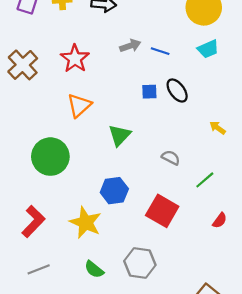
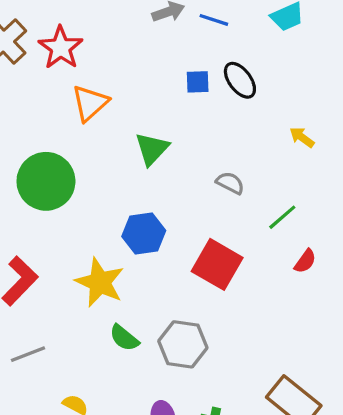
red star: (75, 59) -> (61, 48), moved
red semicircle: (220, 220) -> (305, 261), moved
green semicircle: (94, 269) -> (124, 338), moved

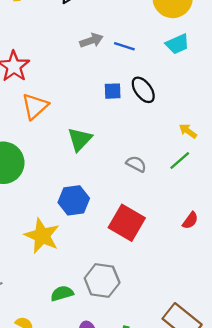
green line: (282, 217) -> (180, 160), moved
green semicircle: (124, 338) -> (62, 293), moved, turned 125

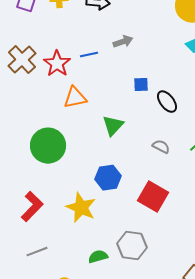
blue line: (124, 46) -> (89, 55), moved, turned -30
black ellipse: (143, 90) -> (167, 102), moved
orange triangle: (35, 106) -> (75, 98), turned 30

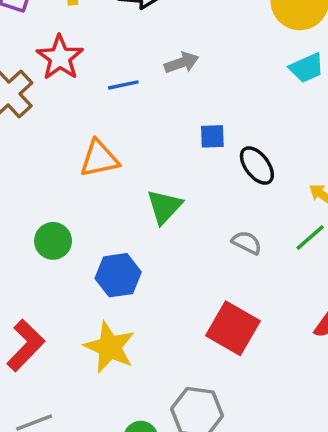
red star: (57, 64) -> (60, 58), moved
green circle: (48, 146) -> (53, 241), size x0.6
blue hexagon: (108, 178) -> (118, 275), moved

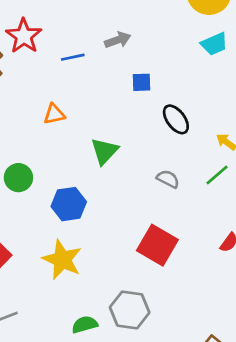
blue square: (212, 136) -> (142, 82), moved
orange triangle: (99, 159) -> (54, 114), size x0.7

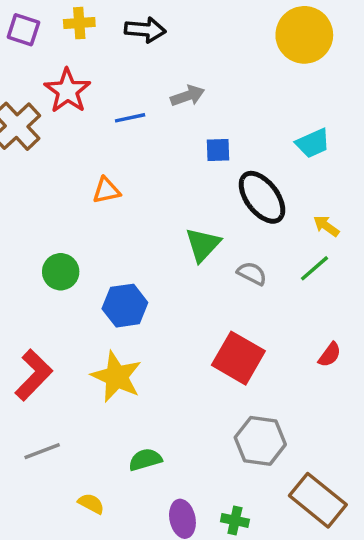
cyan trapezoid: (214, 44) -> (313, 143), moved
black ellipse: (176, 119) -> (262, 197), size x1.4
green triangle: (104, 151) -> (203, 245), moved
gray hexagon: (130, 310) -> (260, 441), moved

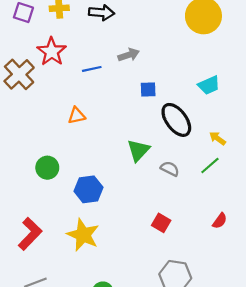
red square: (238, 358) -> (161, 223), size x0.6

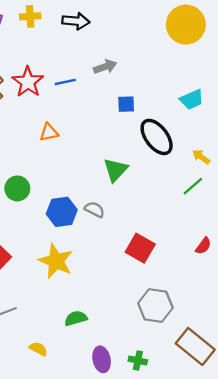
red star: (52, 52) -> (28, 82), moved
gray semicircle: (170, 169) -> (95, 210), moved
red square: (161, 223) -> (140, 248), size x1.4

